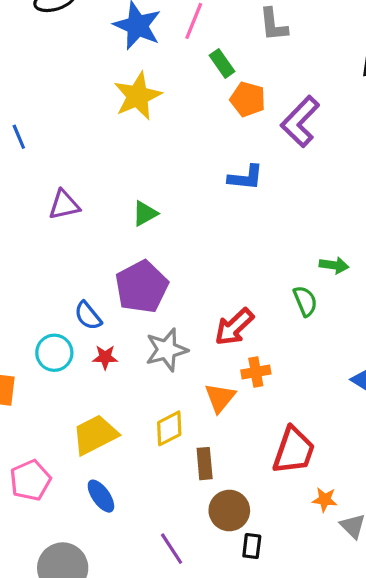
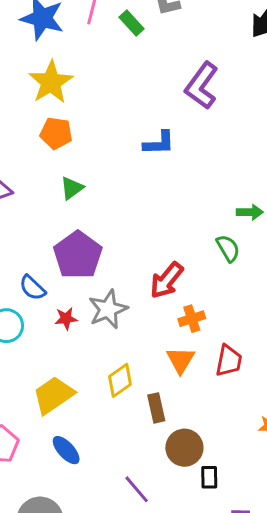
green rectangle: (222, 63) -> (132, 23), moved
orange pentagon: (248, 99) -> (56, 133), moved
red star: (105, 357) -> (66, 318), moved
orange triangle: (220, 398) -> (180, 360), moved
red trapezoid: (294, 451) -> (229, 361), moved, size x0.7

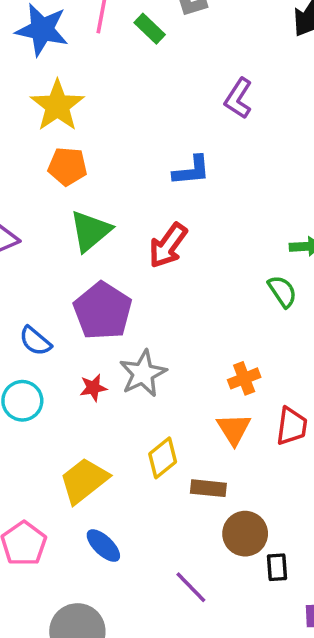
purple L-shape: (202, 86) -> (238, 98), size x0.7
green triangle: (72, 188) -> (90, 231), size x1.5
red arrow: (167, 280) -> (168, 245), moved
blue semicircle: (32, 288) -> (35, 341), moved
brown rectangle: (156, 408) -> (208, 488), turned -68

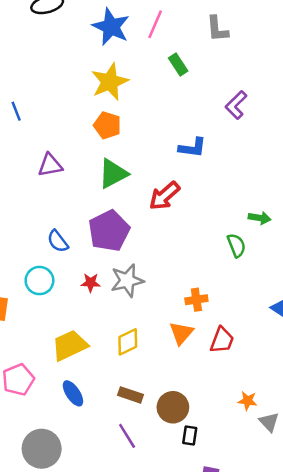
green rectangle: (150, 29) -> (178, 64), moved
brown rectangle: (208, 488) -> (130, 395), moved

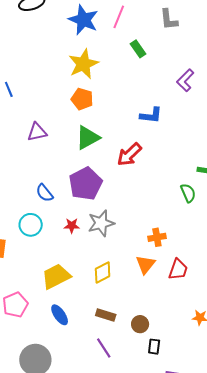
brown circle: (173, 407) -> (140, 324), size x0.7

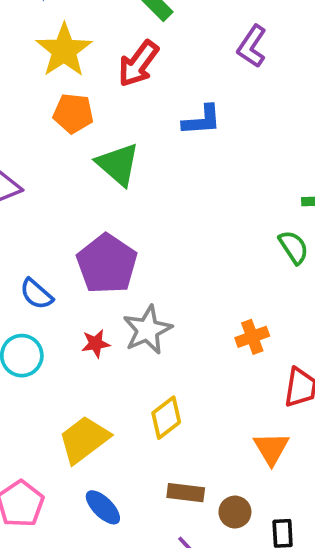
green triangle: (88, 138) -> (118, 164), moved, turned -40
red arrow: (129, 154) -> (138, 64), moved
orange triangle: (145, 264) -> (271, 448), moved
brown circle: (140, 324) -> (235, 512), moved

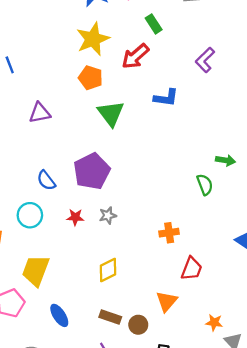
gray star: (147, 330) -> (108, 215), size x0.6
yellow trapezoid: (84, 440) -> (36, 270), moved, turned -44
brown circle: (235, 512) -> (138, 325), moved

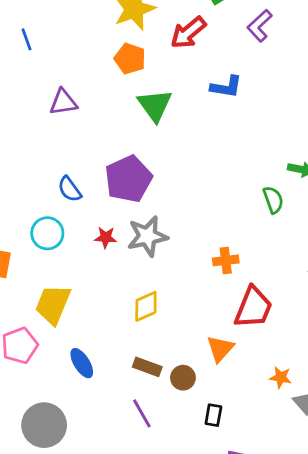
purple L-shape: (205, 60) -> (260, 26), moved
gray star: (108, 215) -> (147, 236), size x1.8
red trapezoid: (192, 269) -> (253, 307), size x1.4

